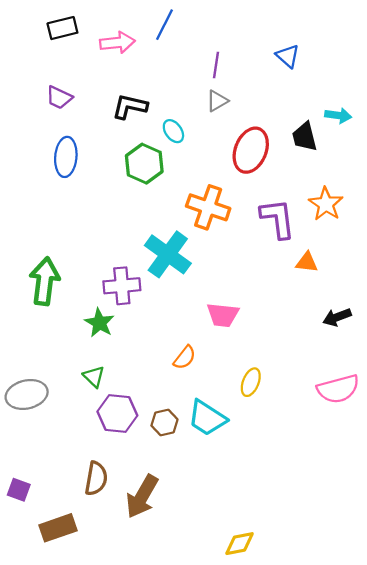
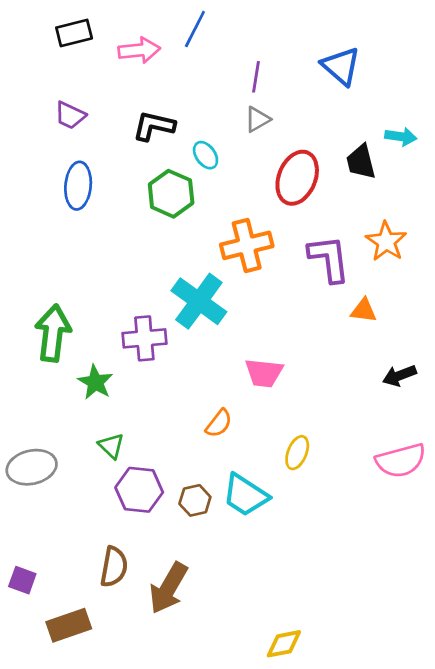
blue triangle: (288, 56) -> (341, 66), size x1.4
orange cross: (208, 207) -> (247, 245), turned -33
green star: (99, 323) -> (95, 382), moved

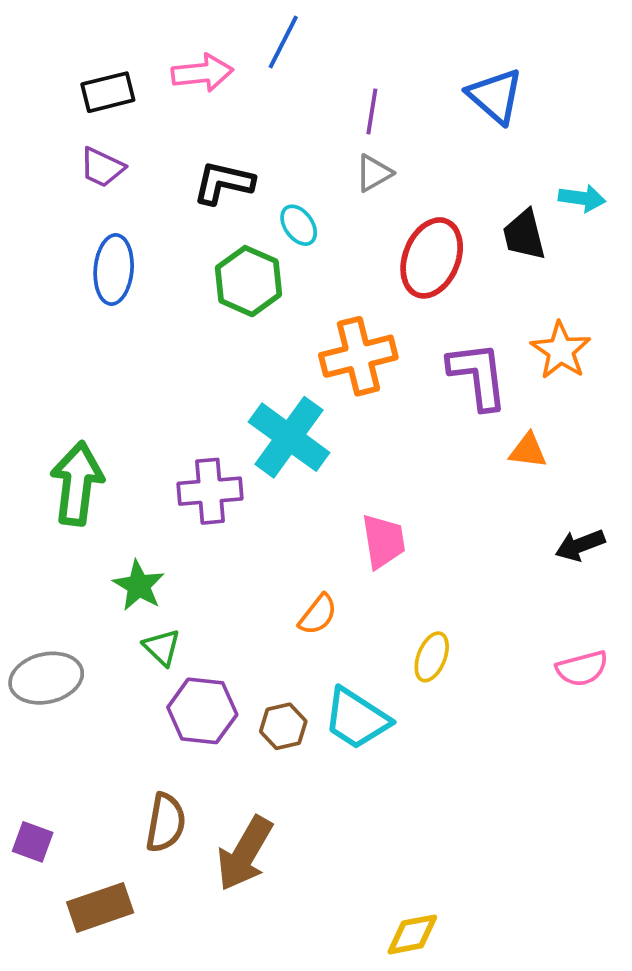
black rectangle: (74, 33) -> (108, 92), moved
pink trapezoid: (264, 373) -> (383, 541), turned -105
green star: (95, 382) -> (139, 586), moved
pink semicircle: (401, 461) -> (582, 668), size x0.7

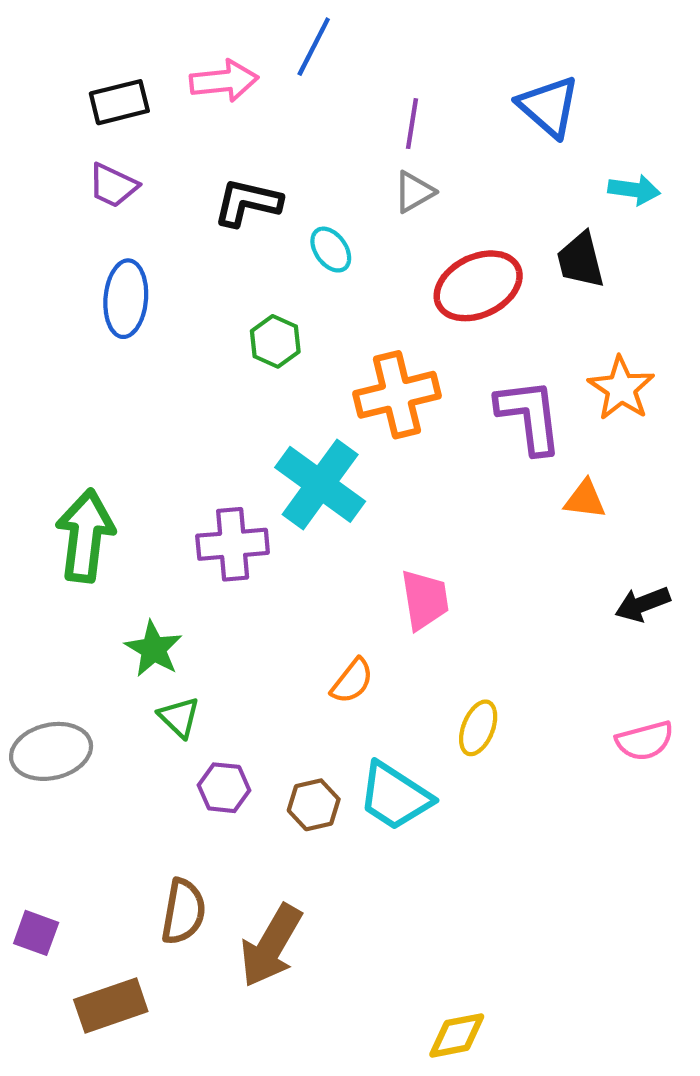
cyan arrow: (582, 198) -> (634, 190), moved
red ellipse: (432, 258) -> (478, 286), turned 42
green hexagon: (249, 281) -> (275, 341), moved, size x0.7
purple hexagon: (202, 711) -> (224, 788), size x0.7

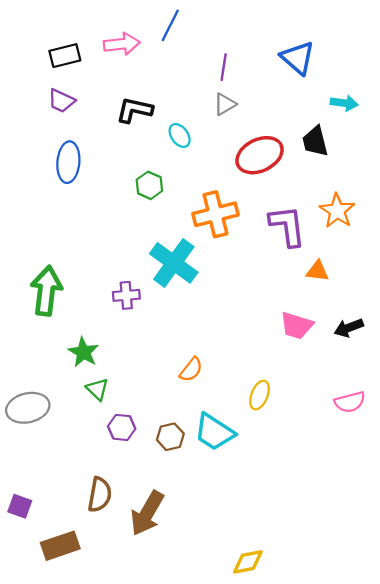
purple cross: (233, 544) -> (126, 295), size x0.7
pink trapezoid: (425, 600) -> (297, 326), moved, turned 116

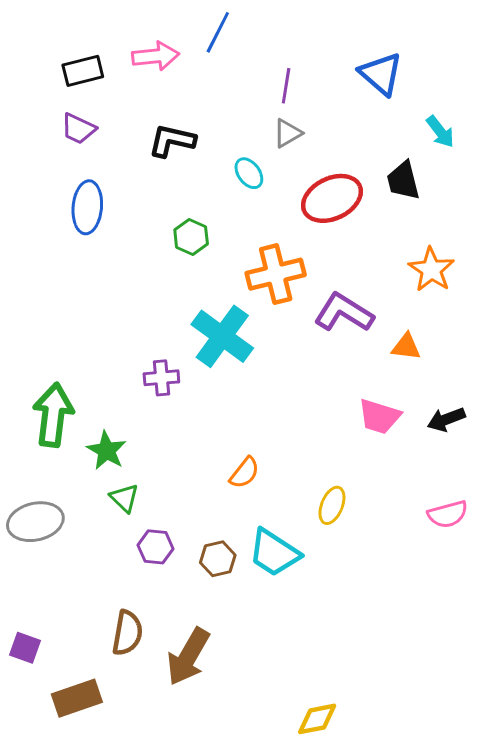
cyan arrow: (344, 103) -> (440, 132), turned 44
cyan ellipse: (180, 136) -> (249, 173), moved
purple L-shape: (287, 226) -> (344, 313), moved, turned -51
green arrow: (46, 291) -> (53, 415), moved

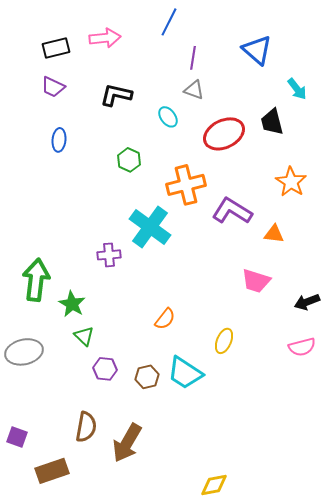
blue line: (218, 32) -> (169, 22), moved
gray triangle: (287, 133) -> (194, 90), turned 50
blue ellipse: (87, 207) -> (59, 140), size x0.7
black arrow: (446, 419) -> (307, 302), moved

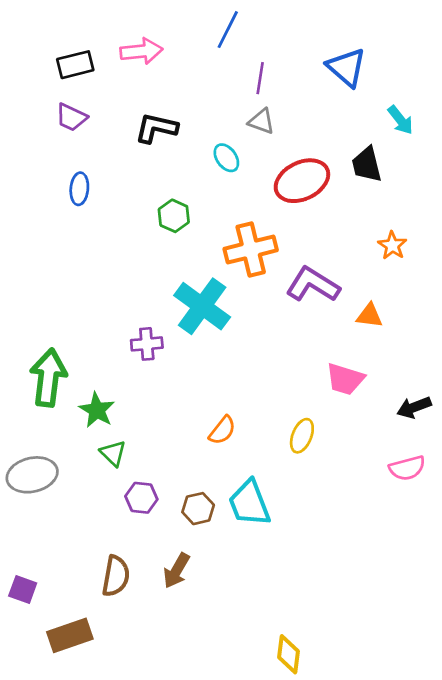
orange star: (291, 182) -> (392, 245), size x0.7
yellow ellipse: (224, 341) -> (302, 436), moved
cyan trapezoid: (185, 373) -> (249, 503), turned 36
brown arrow: (127, 443) -> (176, 571), moved, size x0.7
yellow diamond: (214, 485) -> (288, 654), turned -72

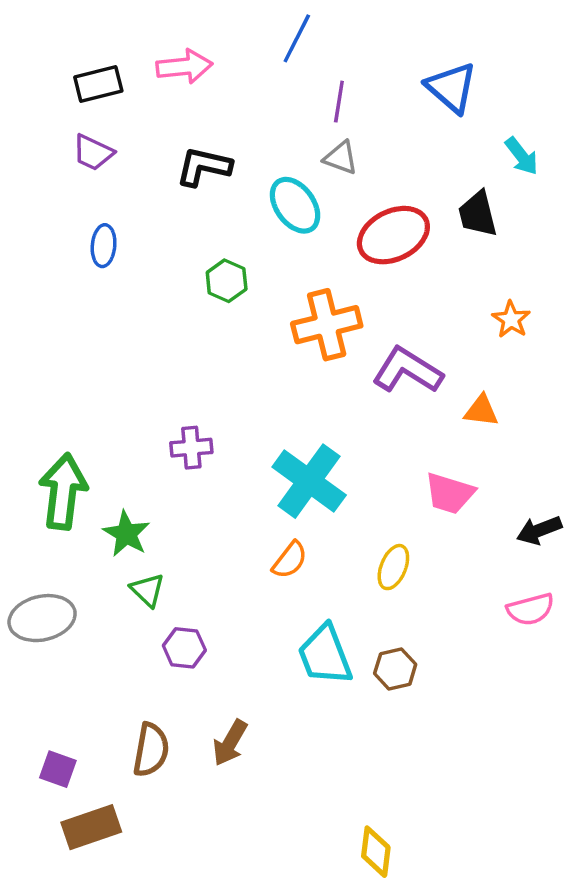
cyan ellipse: (226, 158) -> (295, 205), size x1.5
cyan cross: (202, 306) -> (309, 481), moved
brown hexagon: (198, 509) -> (395, 669), moved
purple square: (23, 590) -> (58, 769), moved

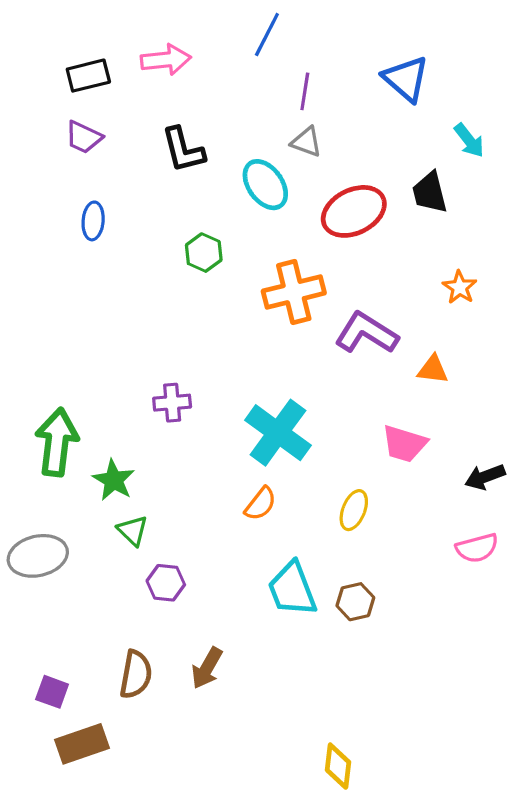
black L-shape: (204, 167) -> (183, 150), turned -117

